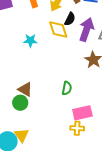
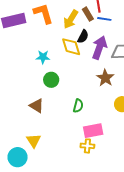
green circle: (20, 103) -> (51, 80), moved
yellow triangle: (22, 135) -> (34, 141), moved

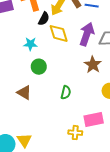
black semicircle: (83, 37) -> (44, 19), moved
pink rectangle: (93, 131) -> (94, 120), moved
yellow triangle: (34, 141) -> (24, 140), moved

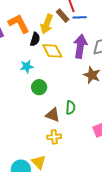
brown triangle: (24, 93) -> (53, 115), moved
yellow cross: (75, 133) -> (54, 137), moved

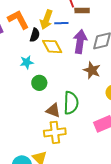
brown rectangle: (63, 16) -> (82, 10), moved, turned -48
blue line: (80, 17) -> (61, 23), moved
green semicircle: (71, 108) -> (71, 103), size x1.6
yellow cross: (54, 137) -> (55, 132), size x1.5

